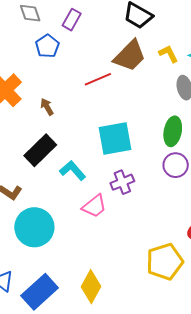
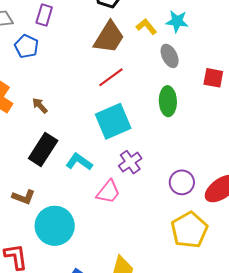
red line: (98, 79) -> (111, 77), moved
purple circle: (176, 165) -> (182, 182), moved

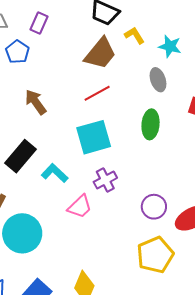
yellow L-shape: (146, 27) -> (134, 35), moved
brown arrow: (40, 106) -> (36, 102), moved, size x1.5

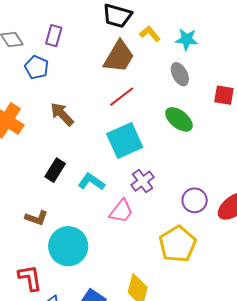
green ellipse: (151, 124) -> (179, 119), turned -48
black rectangle: (21, 156) -> (55, 170), size x0.7
yellow pentagon: (155, 255) -> (177, 244), moved

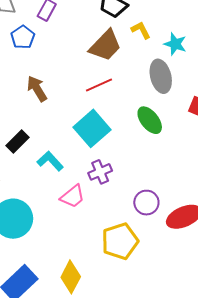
gray ellipse: (180, 74) -> (161, 76), size x1.4
cyan square: (125, 141) -> (92, 128), turned -30

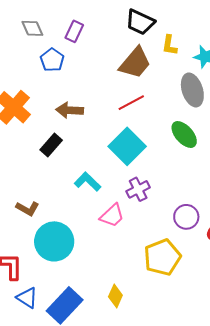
yellow L-shape: (141, 30) -> (169, 45), turned -140
brown arrow: (37, 89) -> (70, 110), turned -52
black rectangle: (18, 141) -> (51, 145), moved
yellow diamond: (71, 277) -> (115, 296), size x0.7

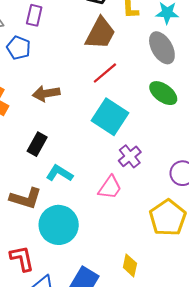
black rectangle: (51, 145) -> (37, 144), moved
cyan L-shape: (88, 182) -> (59, 173), moved
brown L-shape: (27, 208) -> (26, 198), size x1.4

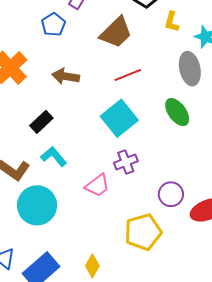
brown trapezoid: (100, 33) -> (116, 32), moved

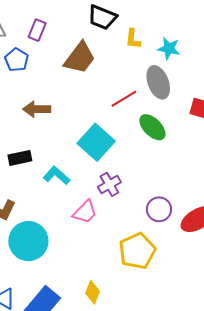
red line: (128, 75) -> (124, 99), moved
black rectangle: (41, 122) -> (20, 158), turned 40
cyan L-shape: (54, 157) -> (57, 176), moved

